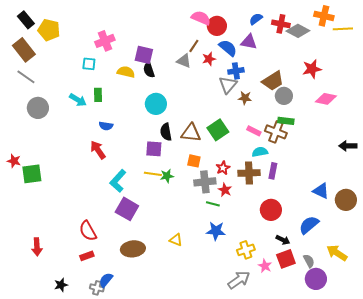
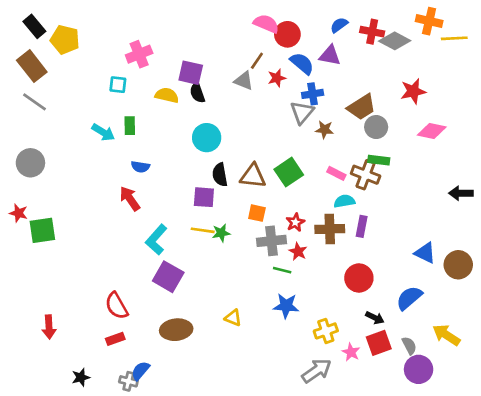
gray circle: (38, 108) -> (30, 163), moved

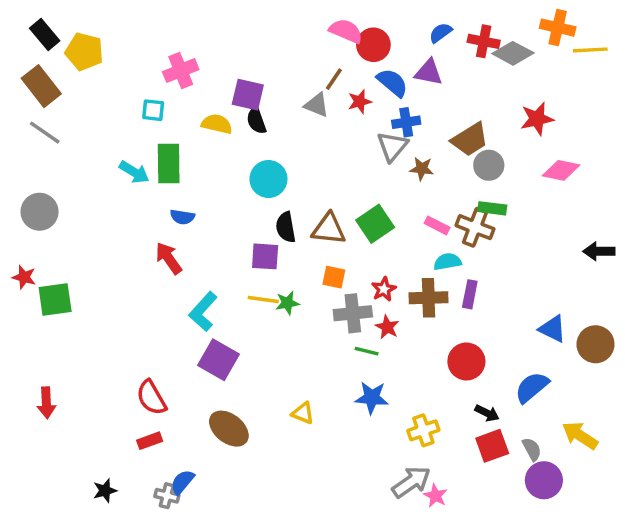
green rectangle: (130, 126) -> (169, 164), size x1.6
red arrow: (49, 327) -> (46, 403), moved
brown ellipse: (176, 330) -> (229, 429), turned 44
pink star: (351, 352) -> (435, 496), moved

